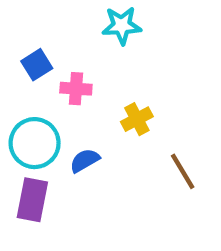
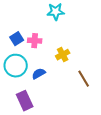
blue square: (37, 65) -> (17, 39), moved
purple rectangle: (32, 200) -> (25, 101), moved, turned -36

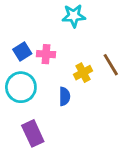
blue semicircle: (39, 74) -> (65, 96), moved, turned 120
brown line: (84, 79) -> (111, 65), moved

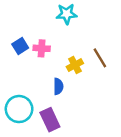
cyan circle: (21, 87) -> (19, 109), moved
purple rectangle: (33, 133) -> (50, 120), moved

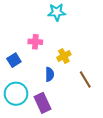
blue square: (20, 46) -> (14, 60), moved
brown line: (100, 58) -> (85, 79), moved

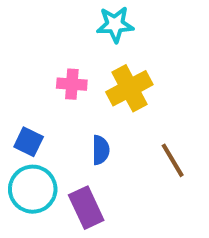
yellow cross: (64, 56) -> (129, 88), moved, size x1.5
blue square: (14, 60) -> (29, 142), moved, turned -32

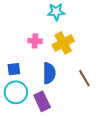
blue square: (29, 142) -> (14, 69), turned -32
blue semicircle: (101, 150) -> (49, 73), size x1.5

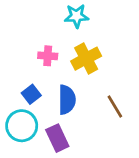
blue square: (14, 69) -> (31, 94), moved, turned -32

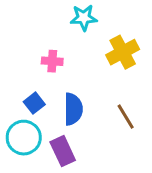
yellow cross: (86, 59) -> (123, 52), moved

